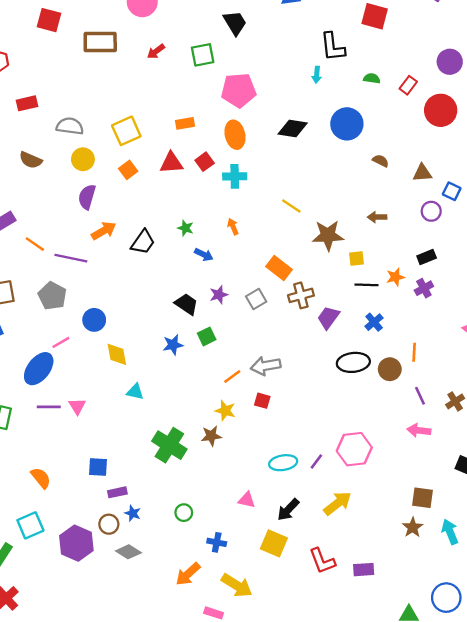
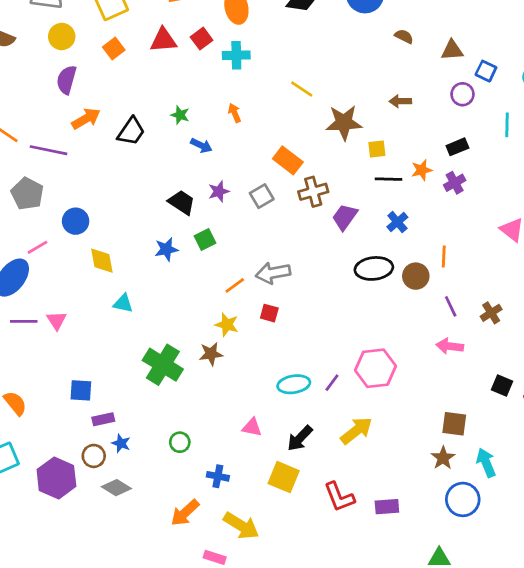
blue circle: (446, 598) -> (463, 499), moved

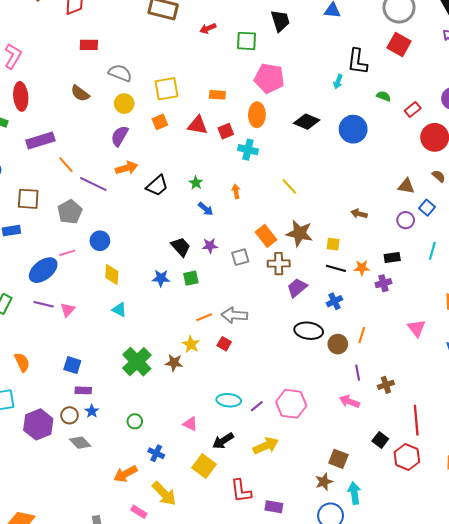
brown semicircle: (404, 36) -> (439, 176), moved
brown star: (344, 123) -> (299, 233), moved

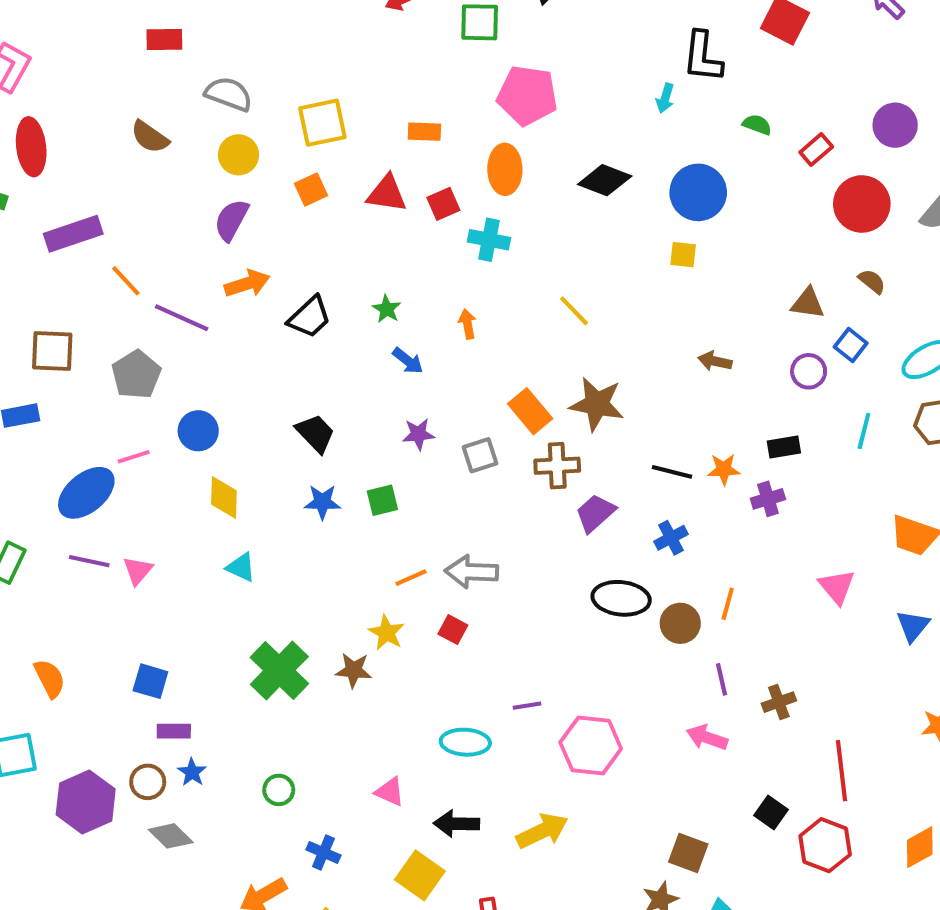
yellow square: (333, 244) -> (683, 255), moved
black trapezoid: (181, 247) -> (315, 433), moved
purple line: (257, 406) -> (527, 706), moved, turned 32
black arrow: (223, 441) -> (456, 824), turned 35

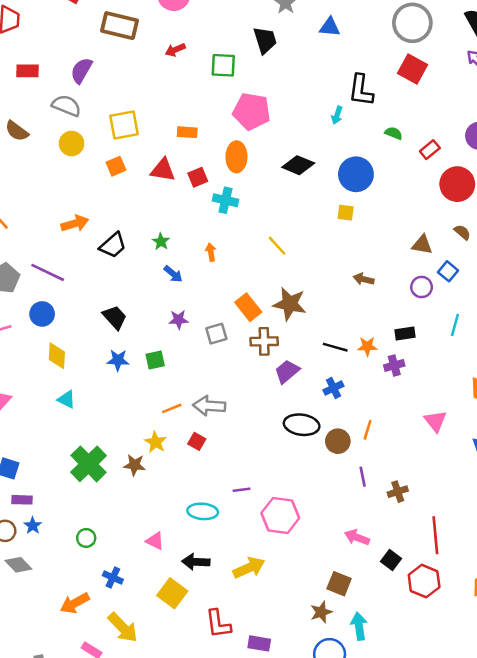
purple semicircle: (231, 220) -> (81, 70), moved
purple line: (182, 318) -> (48, 272), moved
pink arrow: (707, 738) -> (357, 537), moved

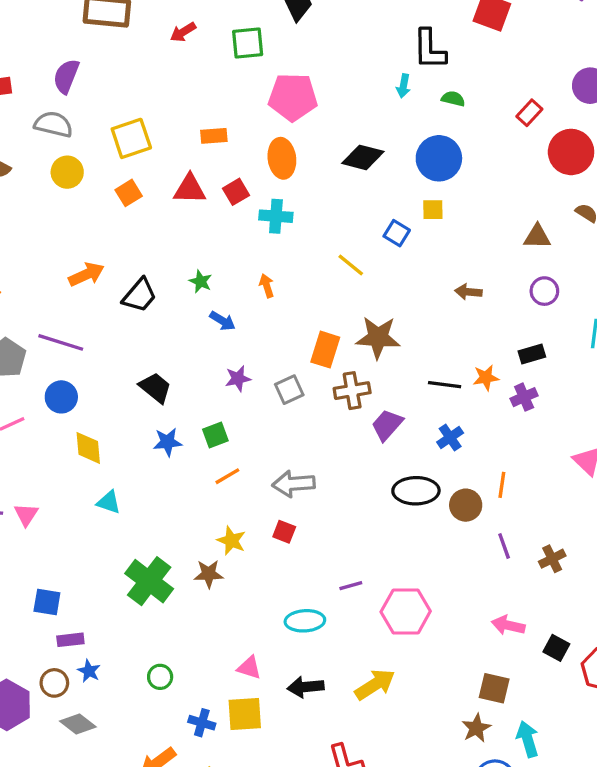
green semicircle: (394, 133) -> (453, 99), moved
blue square: (448, 271) -> (397, 233), moved
orange rectangle: (248, 307) -> (325, 350), turned 64
orange line: (172, 408) -> (227, 476), moved
yellow square: (172, 593) -> (245, 714), moved, turned -32

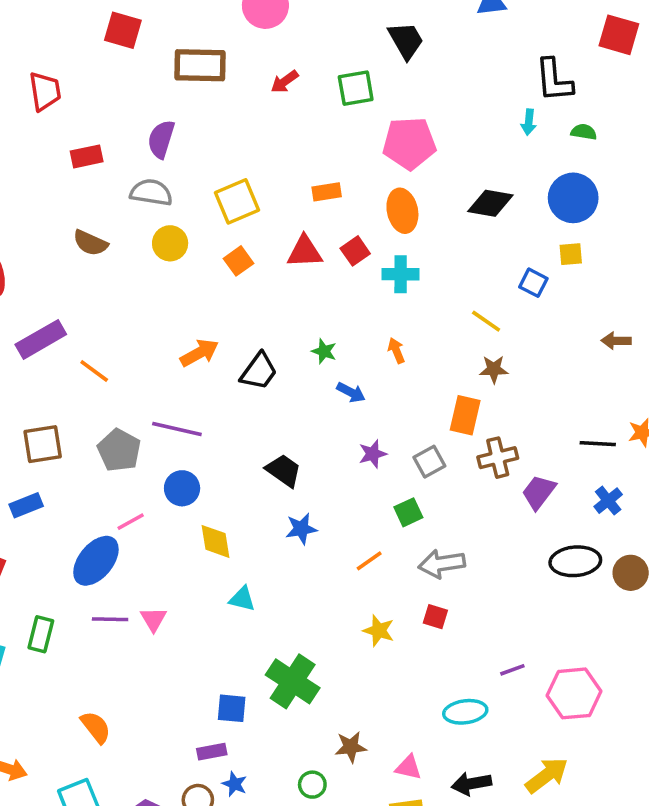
brown star: (378, 337) -> (494, 369), moved, size x0.6
green square: (215, 435) -> (408, 512), moved
brown star: (209, 574) -> (351, 747), moved
blue square: (47, 602) -> (232, 708), moved

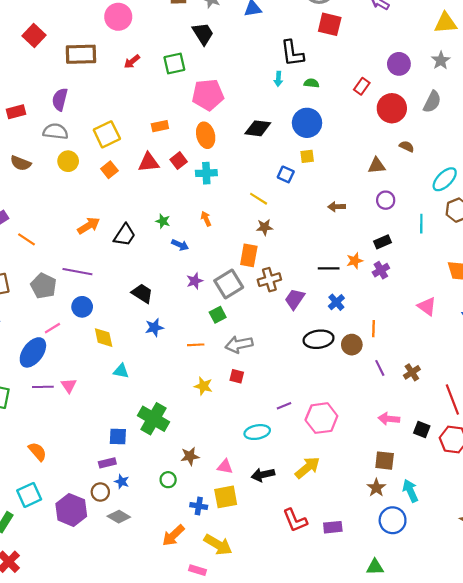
red square: (123, 30) -> (34, 36), turned 30
gray square: (429, 462) -> (229, 284), size x1.5
orange line: (369, 561) -> (196, 345), turned 35

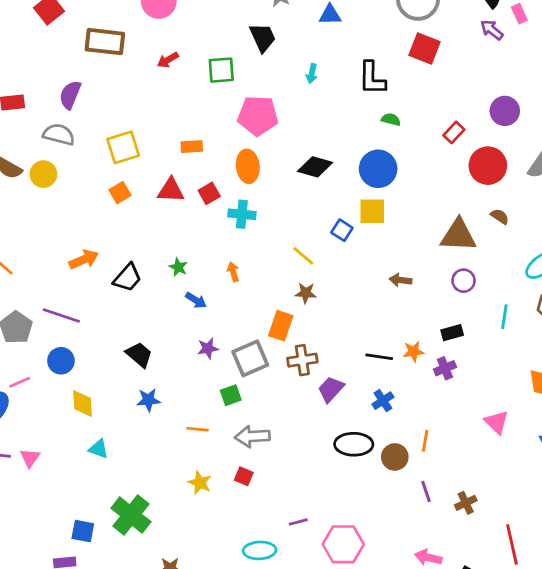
cyan arrow: (278, 79) -> (312, 74), moved
yellow square: (307, 156) -> (372, 211), size x1.5
yellow circle: (68, 161) -> (43, 174), moved
brown triangle: (377, 166) -> (458, 235), size x1.6

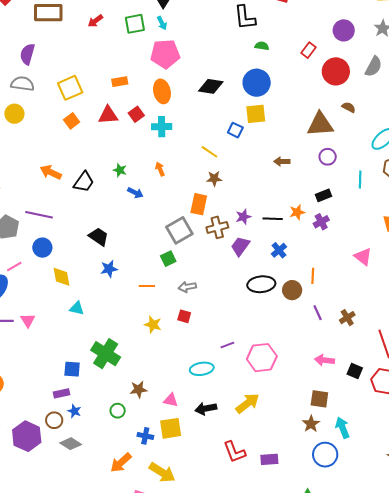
cyan arrow: (312, 74) -> (162, 23), moved, turned -32
orange arrow: (84, 259) -> (51, 172), turned -125
purple star: (208, 348) -> (243, 217), moved
gray arrow: (252, 437) -> (187, 287), size x0.7

